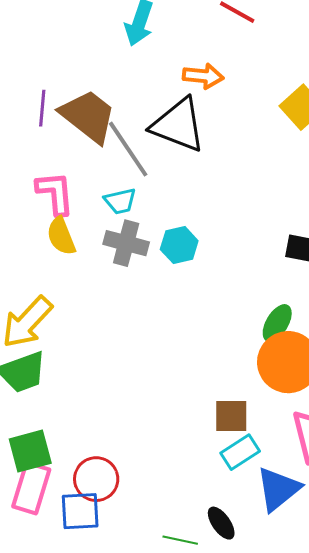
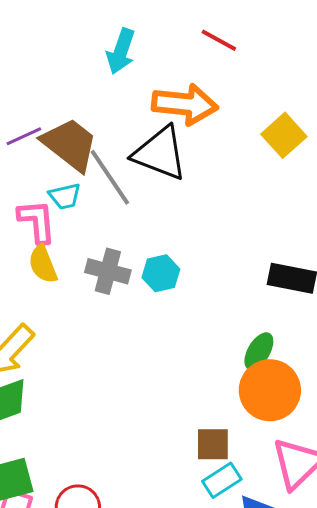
orange arrow: (203, 76) -> (185, 104), size x1.6
purple line: (42, 108) -> (24, 136), turned 60
cyan trapezoid: (120, 201) -> (65, 196), moved

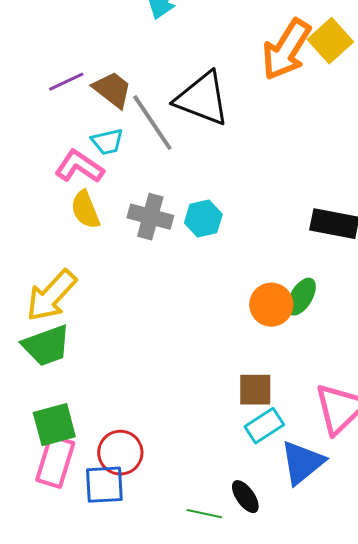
orange arrow: (185, 104) -> (286, 50), moved, turned 116
yellow square: (284, 135) -> (330, 41), moved
brown trapezoid: (70, 144) -> (112, 90), size x0.7
pink L-shape: (37, 221) -> (79, 167), turned -51
orange circle: (270, 390) -> (271, 305), moved, size x0.7

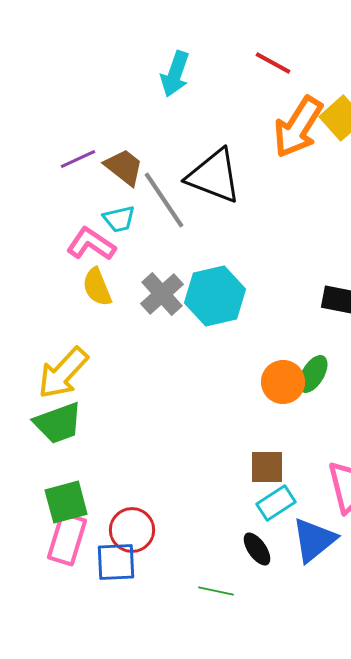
gray cross: (150, 217) -> (162, 294), turned 33
cyan hexagon: (203, 219) -> (215, 296), size x1.6
black ellipse: (245, 497) -> (257, 549), moved

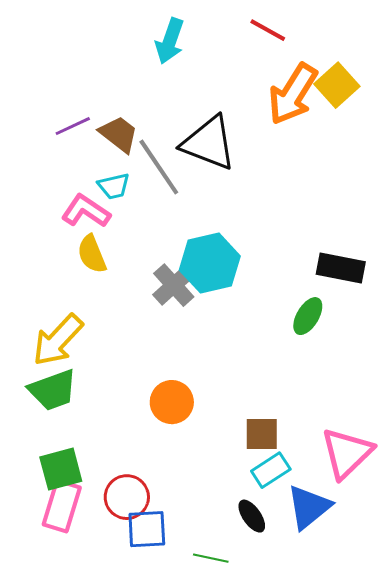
gray cross: (162, 294) -> (174, 285), moved
green ellipse: (313, 374) -> (308, 316), moved
orange circle: (283, 382) -> (172, 402), moved
blue square: (116, 562) -> (147, 529), moved

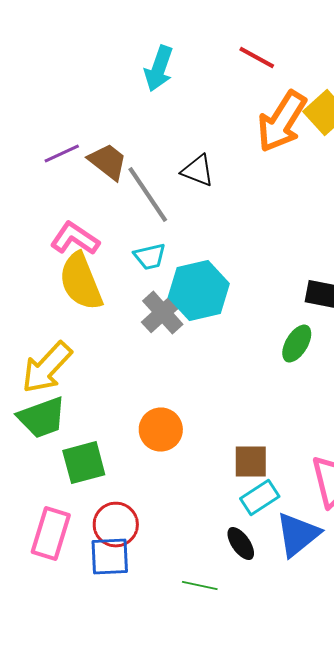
black triangle: (209, 143) -> (198, 171), size x0.6
cyan trapezoid: (114, 186) -> (150, 257), moved
yellow semicircle: (92, 254) -> (81, 282), size x1.5
green square: (61, 469) -> (84, 463), moved
blue square: (147, 529) -> (110, 557), moved

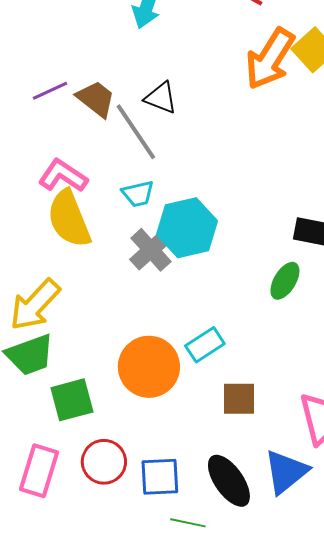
black triangle: (198, 171) -> (161, 98), moved
orange circle: (161, 430) -> (149, 367), size x1.4
cyan rectangle: (260, 498) -> (205, 345), moved
black ellipse: (241, 544) -> (229, 481), size x1.6
blue square: (110, 557) -> (160, 477), moved

